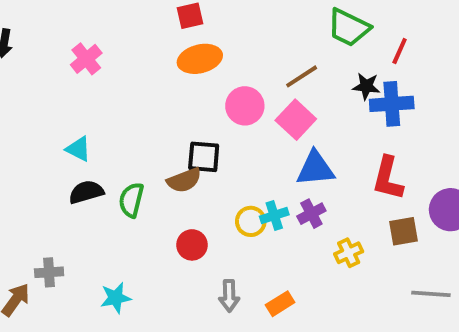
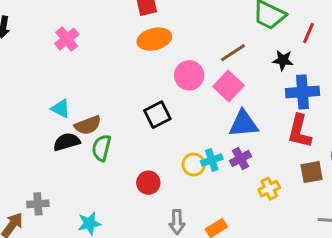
blue cross: (392, 104) -> (302, 92), moved
black square: (204, 157) -> (157, 115), turned -32
brown semicircle: (184, 180) -> (88, 125), moved

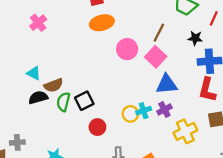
brown line: (233, 53) -> (159, 33), turned -30
black square: (157, 115) -> (84, 101), moved
yellow cross: (269, 189) -> (185, 131), size x1.5

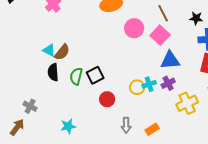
brown line: (159, 33) -> (163, 13), turned -54
brown semicircle: (54, 85) -> (62, 52), moved, turned -30
black semicircle: (38, 97) -> (53, 72), turned -78
gray cross: (17, 142) -> (30, 106), moved, turned 32

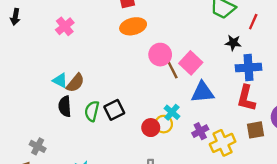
brown line: (163, 13) -> (172, 69), moved
purple cross: (168, 83) -> (200, 131), moved
cyan cross: (149, 84) -> (172, 112), moved, turned -32
red circle: (107, 99) -> (151, 128), moved

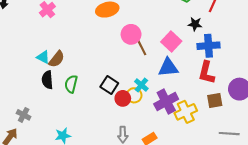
pink square: (191, 63) -> (171, 42), moved
black square: (114, 110) -> (109, 85), moved, turned -30
purple cross: (200, 131) -> (166, 101), size x1.6

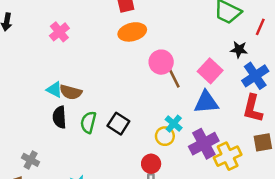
blue cross: (208, 46) -> (255, 76), turned -30
brown semicircle: (57, 59) -> (71, 92), turned 66
black square: (109, 85) -> (118, 124), moved
red circle: (123, 98) -> (151, 164), moved

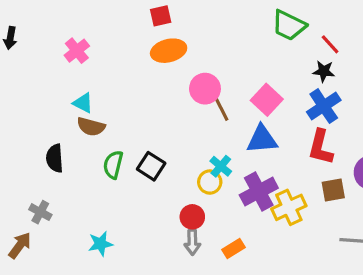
red line: (260, 27) -> (330, 44), turned -66
black star: (239, 50) -> (324, 71), moved
cyan triangle: (54, 90) -> (83, 103), moved
black semicircle: (59, 117) -> (55, 158), moved

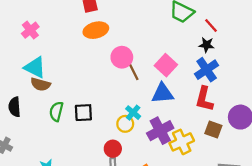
cyan triangle: (83, 103) -> (35, 67), size x1.5
black square: (151, 166) -> (83, 113), turned -36
brown square: (333, 190) -> (213, 129), turned 30

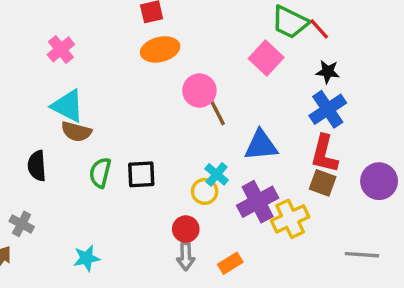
red line: (211, 26) -> (319, 29), moved
pink square: (166, 65) -> (266, 58), moved
brown square: (213, 129) -> (323, 183), moved

